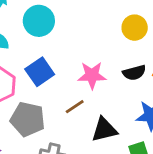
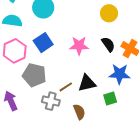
black semicircle: (134, 73) -> (108, 44), turned -112
brown line: (75, 107) -> (66, 87), moved

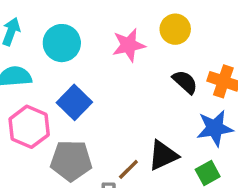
pink star: (79, 46) -> (129, 45), moved

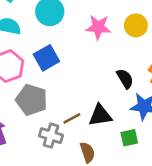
black semicircle: (185, 82) -> (125, 79), moved

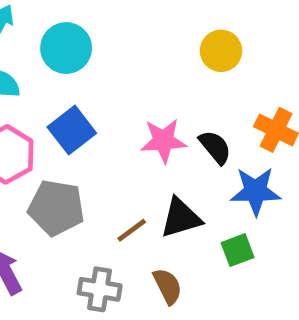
pink star: (98, 27) -> (163, 141), moved
gray cross: (51, 136) -> (100, 289), moved

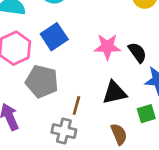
brown line: (132, 230) -> (76, 106), moved, turned -42
brown semicircle: (168, 286) -> (119, 134), moved

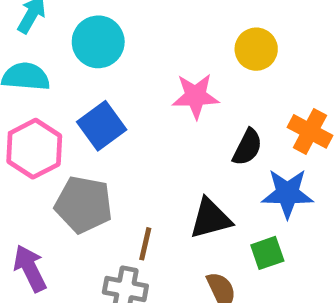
pink star: (107, 47) -> (196, 96), moved
black semicircle: (137, 52) -> (247, 147), turned 65

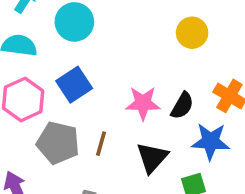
pink star: (196, 96) -> (143, 103), moved
black triangle: (210, 218) -> (152, 158), turned -36
brown line: (145, 244) -> (101, 144), moved

